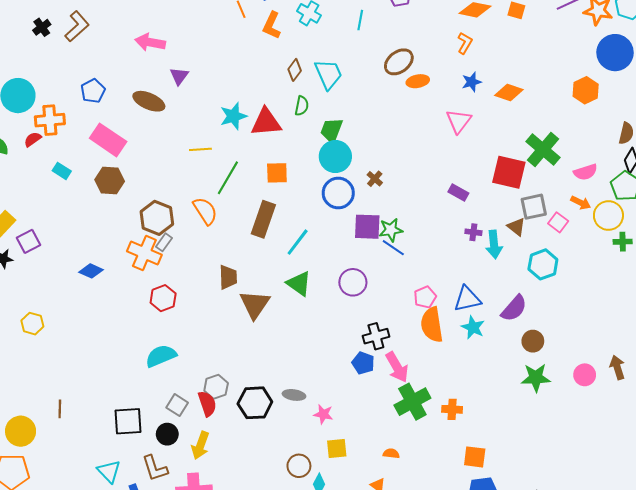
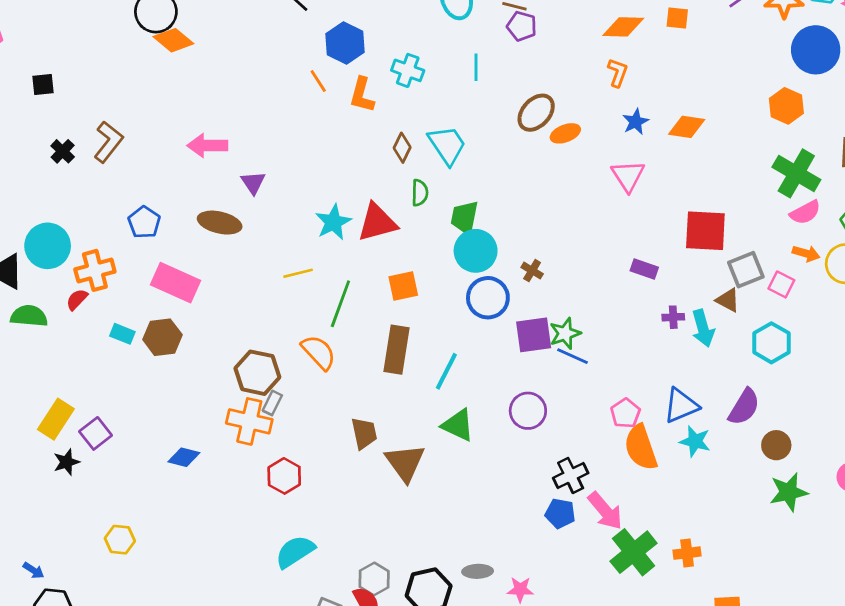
green cross: (543, 150) -> (796, 173), moved
brown hexagon: (110, 180) -> (162, 337), moved

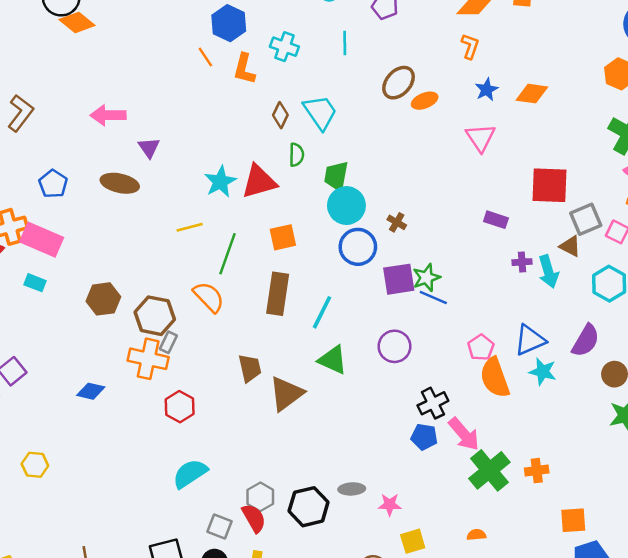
pink rectangle: (175, 283) -> (42, 240), moved
brown hexagon: (162, 337) -> (103, 299), moved
brown triangle: (405, 463) -> (286, 394), turned 30

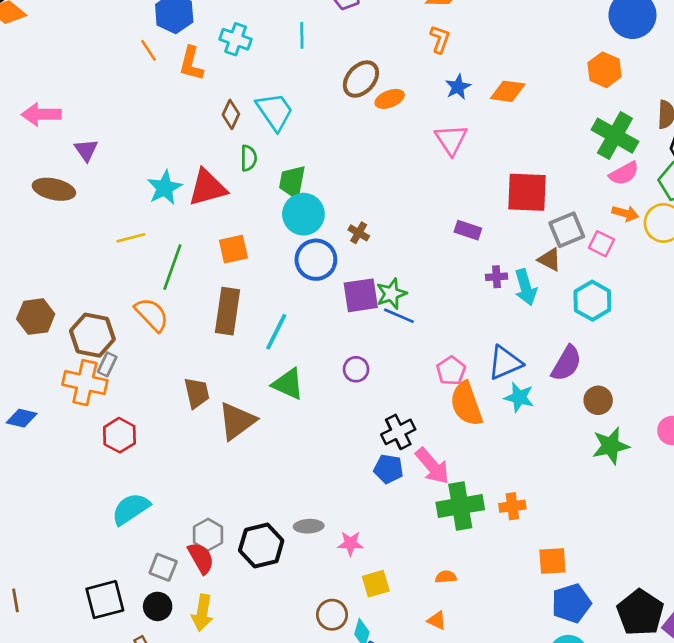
purple circle: (394, 346) -> (356, 369), size x0.7
green cross: (489, 470) -> (460, 506), turned 30

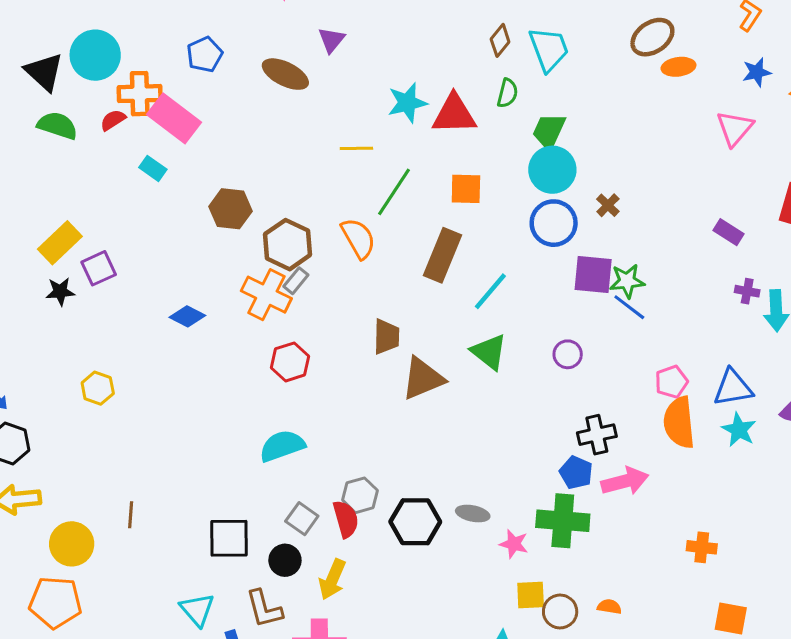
pink arrow: (432, 466) -> (625, 481), turned -78
green cross: (460, 506) -> (563, 521), moved
brown circle: (332, 615) -> (560, 611), moved

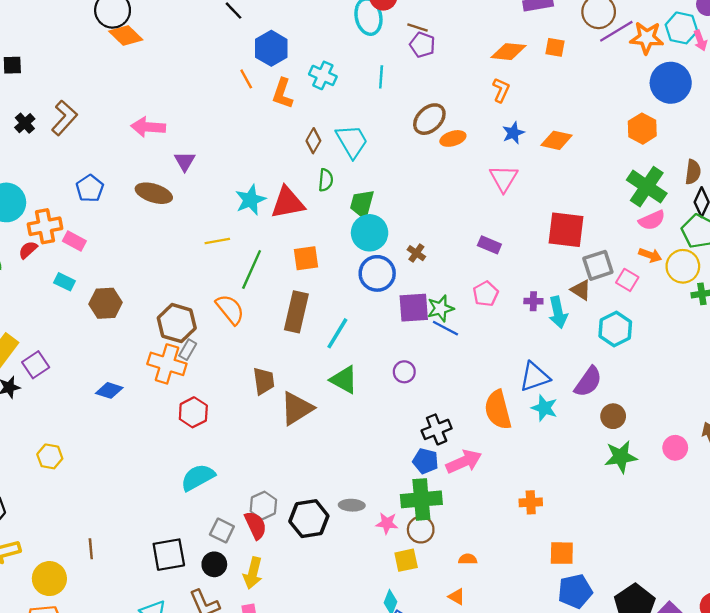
pink rectangle: (174, 118) -> (74, 241), size x0.6
brown hexagon: (231, 209) -> (106, 303), moved
purple rectangle: (729, 232) -> (489, 245), moved
pink pentagon: (671, 382) -> (486, 294), moved
brown circle: (560, 611) -> (421, 530), moved

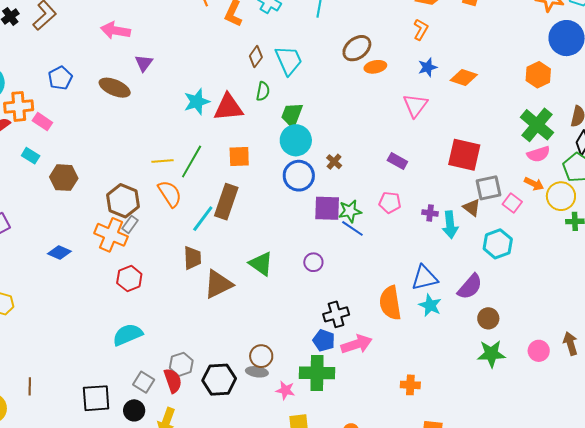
yellow line: (217, 241) -> (163, 161), moved
pink pentagon: (486, 294) -> (390, 203), turned 30
cyan line: (337, 333) -> (203, 219), moved
brown circle: (421, 530) -> (261, 356), moved

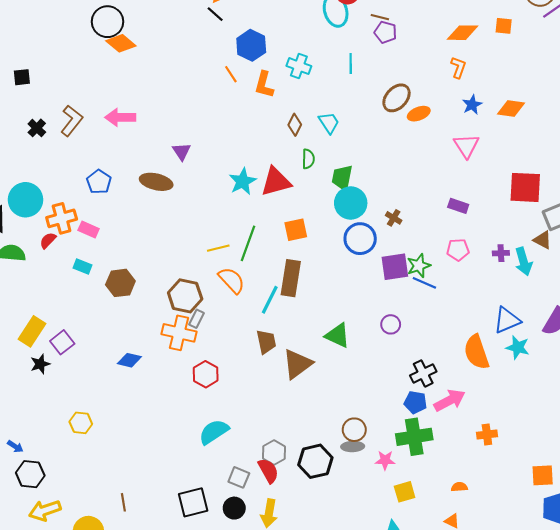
pink arrow: (116, 30) -> (120, 117), moved
cyan trapezoid: (289, 60) -> (329, 123), size x0.7
orange cross: (410, 385) -> (487, 435), moved

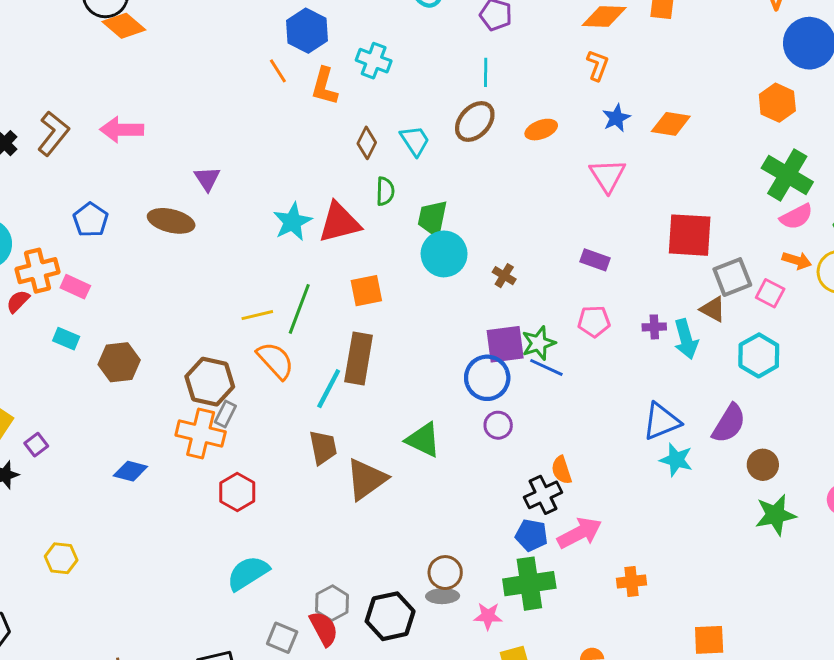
cyan line: (351, 63) -> (486, 72), moved
brown ellipse: (396, 98) -> (475, 122), moved
blue circle: (360, 239) -> (487, 378), moved
purple square: (62, 342) -> (36, 445), size x0.7
orange semicircle: (476, 352) -> (562, 470), moved, size x0.6

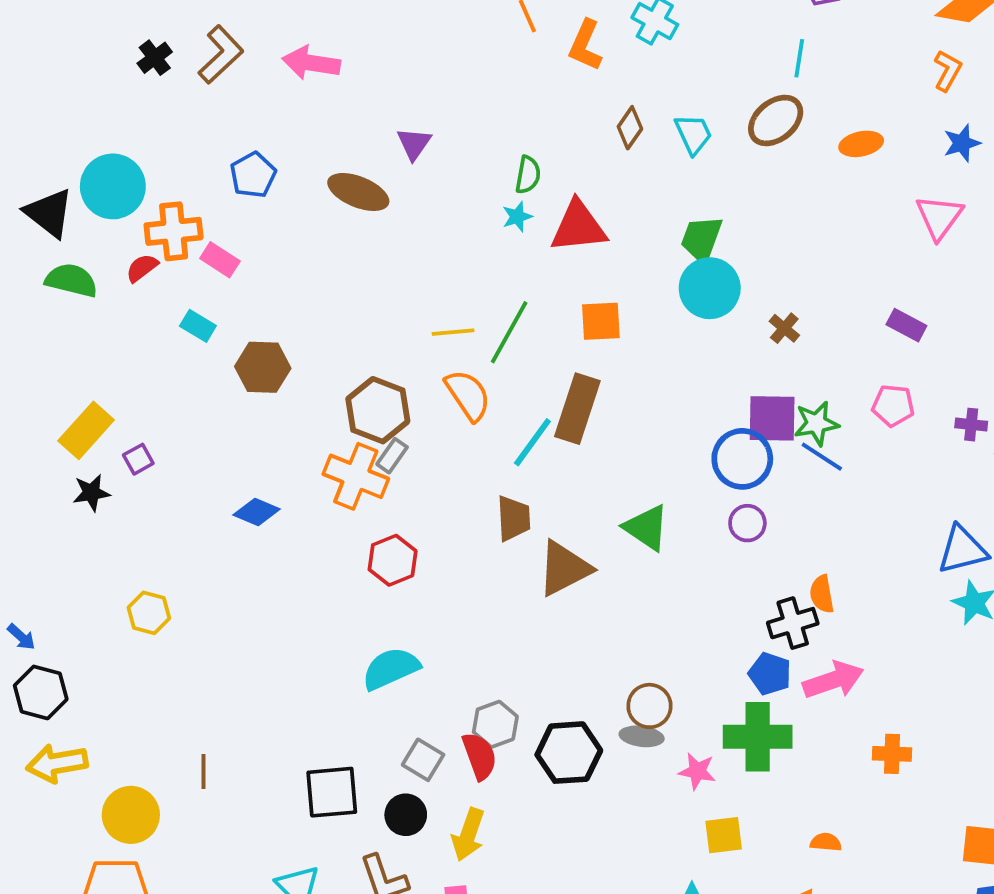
green semicircle: (385, 191) -> (528, 175), moved
cyan star: (292, 222) -> (517, 217), size x0.6

